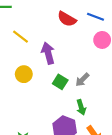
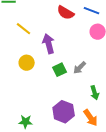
green square: (60, 82) -> (60, 70), turned 32
green arrow: (81, 107) -> (95, 93), moved

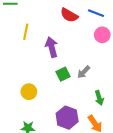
yellow line: (24, 29) -> (26, 32), turned 63
yellow circle: (27, 63) -> (29, 92), moved

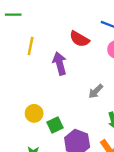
red semicircle: (69, 15) -> (79, 39), moved
green square: (63, 74) -> (55, 125), moved

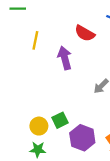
yellow circle: (34, 113) -> (39, 126), moved

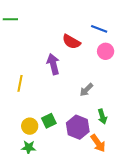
yellow line: (35, 40) -> (20, 83), moved
purple hexagon: (82, 138) -> (78, 127), moved

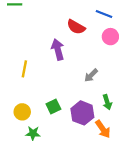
yellow circle: (30, 126) -> (22, 112), moved

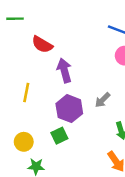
red semicircle: (76, 27) -> (42, 45), moved
purple hexagon: (82, 113) -> (69, 109), moved

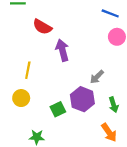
purple hexagon: (69, 109) -> (82, 99), moved
yellow circle: (24, 142) -> (21, 98), moved

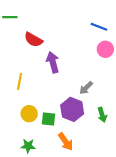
yellow circle: (21, 98) -> (29, 114), moved
green square: (58, 109) -> (48, 119), turned 32
orange arrow: (109, 133) -> (66, 142), moved

